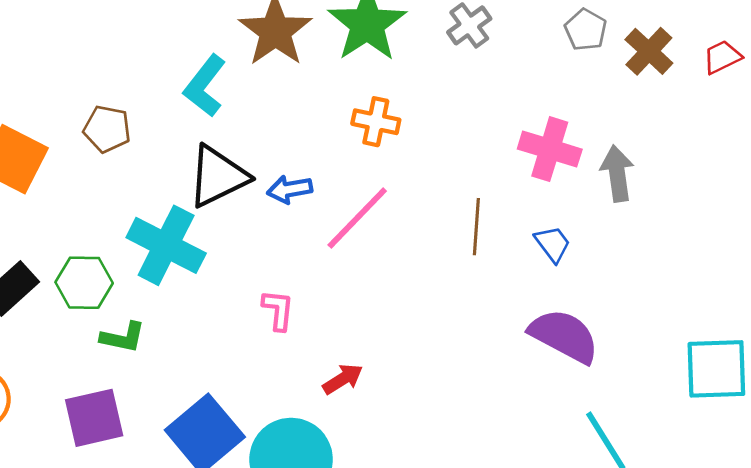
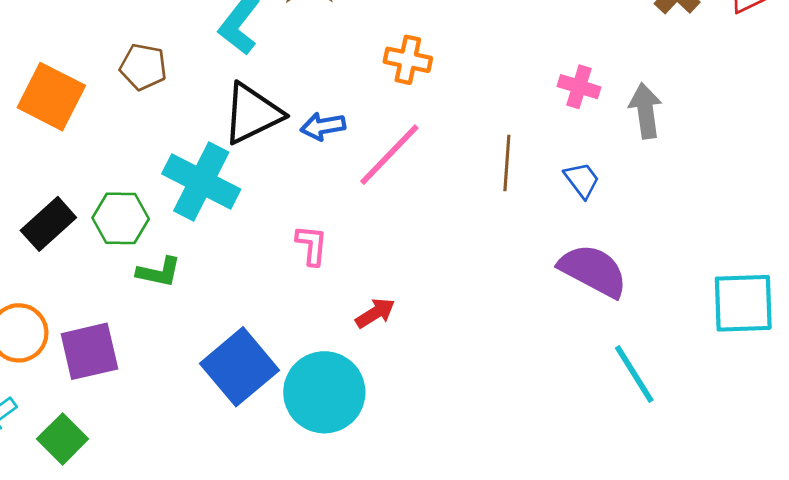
pink cross: (550, 149) -> (579, 87), size x0.7
purple square: (94, 418) -> (89, 351), moved

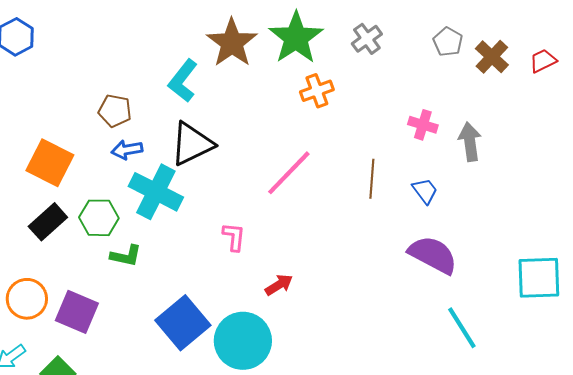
orange cross: (408, 60) -> (317, 91), moved, turned -32
orange square: (51, 97) -> (50, 163), moved
blue arrow: (323, 126) -> (127, 150), moved
purple square: (89, 351) -> (77, 312), turned 36

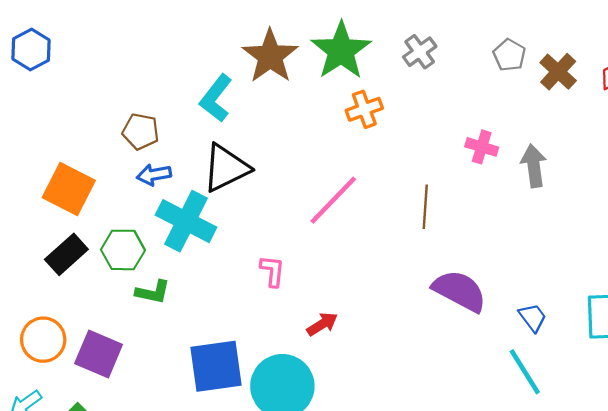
blue trapezoid: (425, 191) -> (533, 317), moved
purple semicircle: (433, 255) -> (460, 291), moved
blue square: (183, 323) -> (216, 366), turned 32

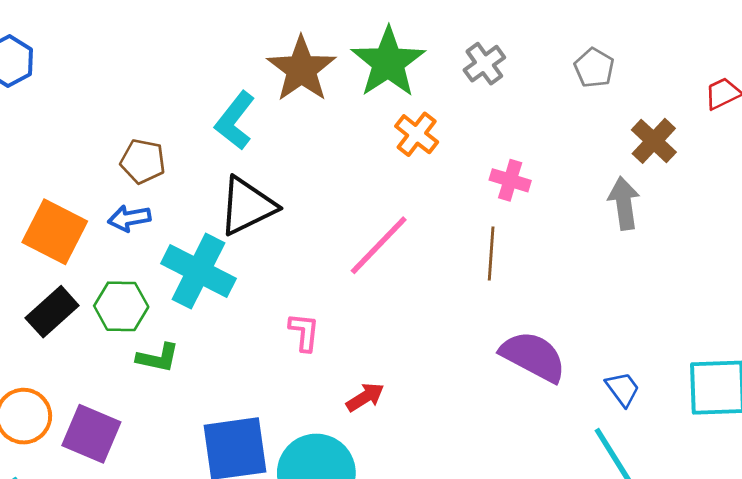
brown cross: (558, 72) -> (654, 141), moved
orange cross: (364, 109) -> (417, 134), turned -32
pink cross: (482, 147) -> (510, 180), moved
blue arrow: (154, 175) -> (129, 218), moved

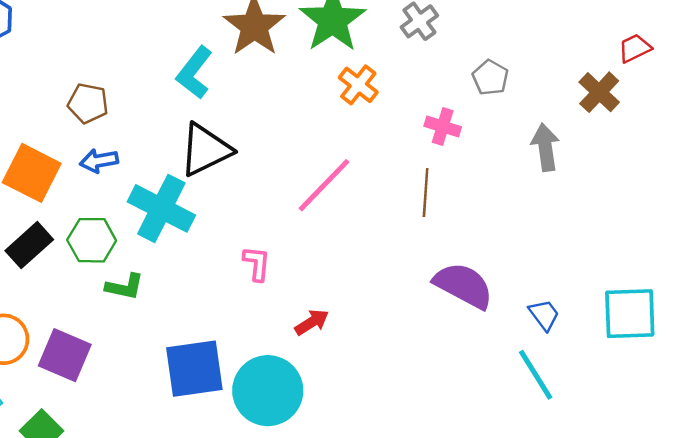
gray pentagon: (594, 68) -> (490, 78), moved
brown cross: (654, 141) -> (599, 92), moved
brown pentagon: (143, 161) -> (88, 103), moved

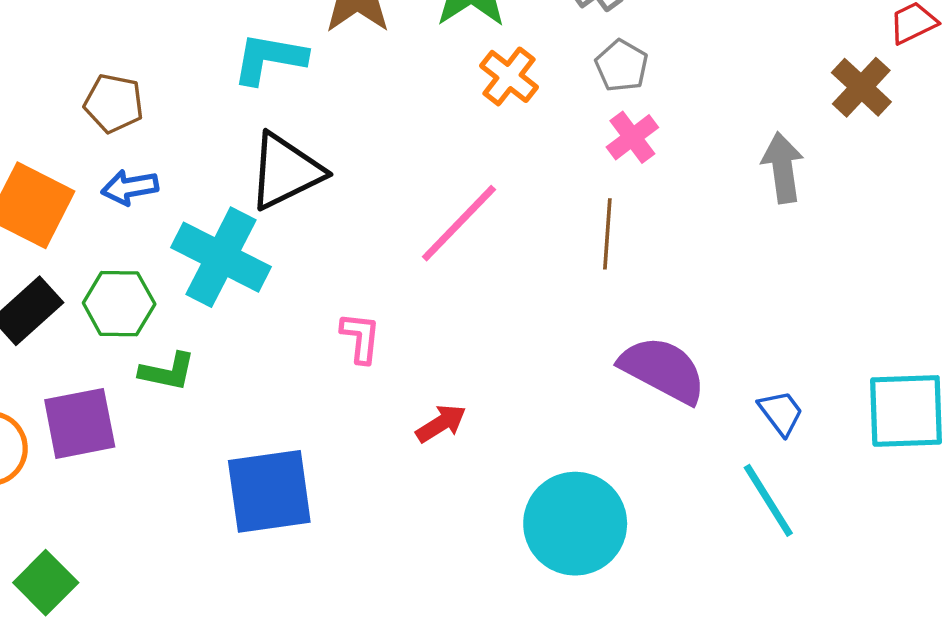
cyan L-shape: (194, 73) -> (269, 59), turned 62
gray pentagon: (490, 78) -> (622, 66), moved
pink cross: (443, 126) -> (632, 137), turned 36
purple square: (65, 355) -> (80, 423), moved, turned -34
cyan circle: (268, 391) -> (575, 524), moved

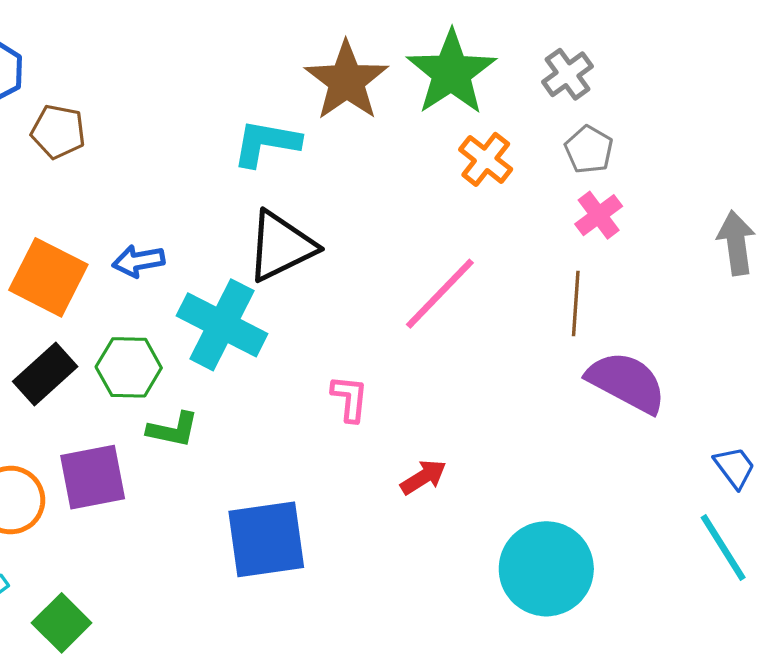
brown pentagon: (114, 103) -> (58, 132), moved
purple semicircle: (663, 370) -> (627, 382), moved

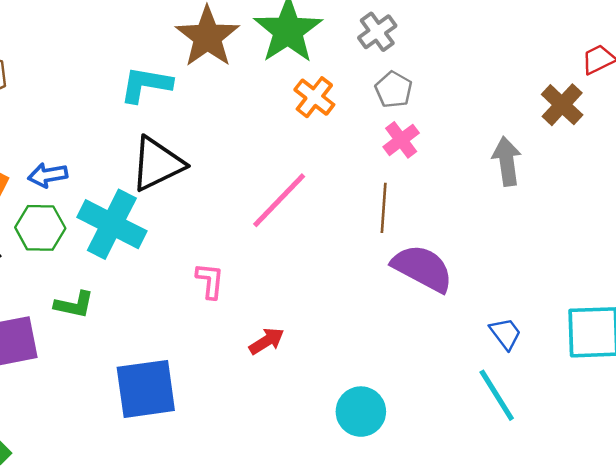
green hexagon: (129, 367) -> (40, 228), moved
cyan circle: (546, 569) -> (361, 412), size x0.7

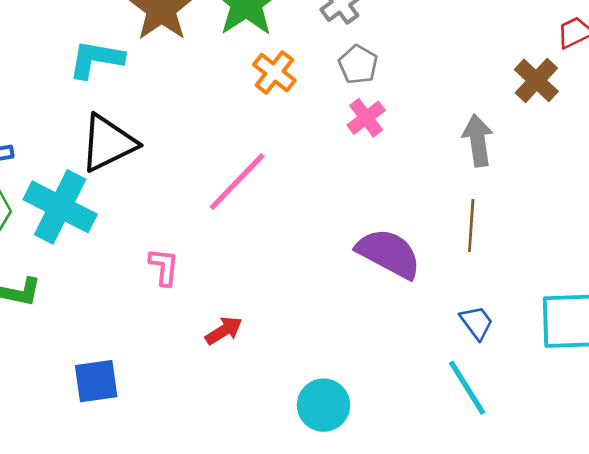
brown line: (384, 208) -> (471, 225), moved
blue square: (146, 389) -> (96, 381), size x0.7

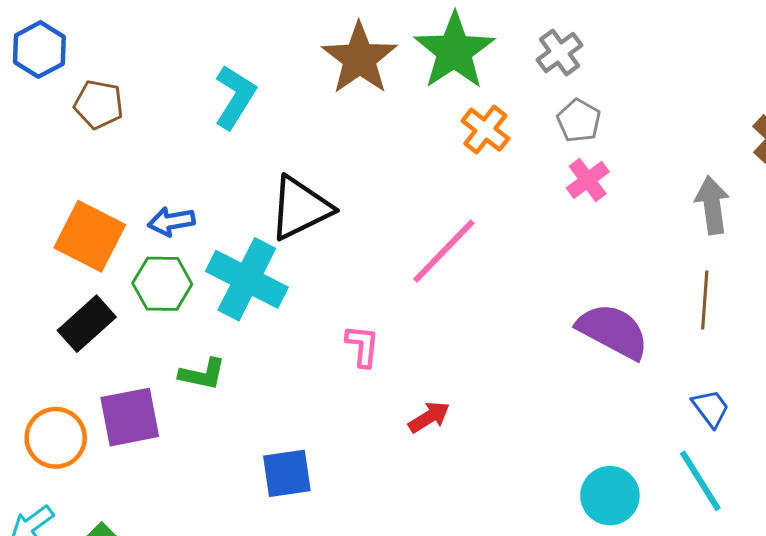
cyan L-shape: (96, 59) -> (235, 97), moved, turned 112
cyan circle: (324, 405) -> (610, 496), moved

